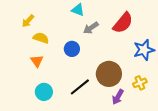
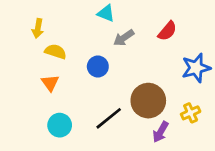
yellow arrow: (28, 21) -> (38, 28), turned -32
red semicircle: (123, 23) -> (167, 31), size x0.7

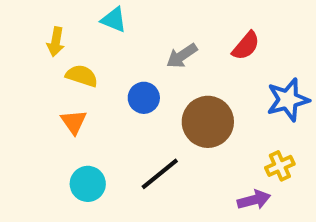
cyan triangle: (106, 13) -> (114, 20), moved
brown circle: (148, 101) -> (208, 122), moved
purple arrow: (161, 132) -> (254, 200), moved, turned -135

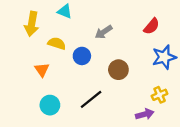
yellow arrow: (56, 42) -> (32, 24), size x1.5
red semicircle: (246, 46) -> (152, 26), moved
yellow semicircle: (82, 76) -> (57, 43), moved
brown circle: (208, 122) -> (118, 70), size x0.7

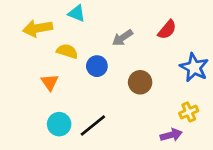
yellow arrow: (32, 24) -> (38, 28), turned 70
red semicircle: (152, 26) -> (167, 30), moved
blue star: (164, 57) -> (194, 67), turned -30
black line: (91, 99) -> (93, 125), moved

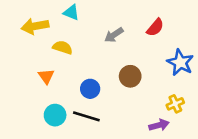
blue circle: (97, 66) -> (90, 89), moved
black line: (93, 125) -> (86, 116), turned 56

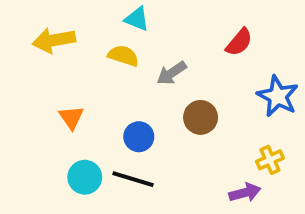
cyan triangle: (71, 12) -> (137, 19), moved
gray arrow: (114, 35) -> (172, 73), moved
yellow semicircle: (63, 47) -> (123, 56), moved

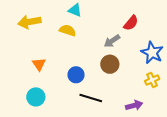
gray arrow: (172, 73) -> (112, 41), moved
yellow cross: (270, 160) -> (152, 80), moved
cyan circle: (85, 177) -> (36, 97), moved
black line: (133, 179) -> (91, 98), moved

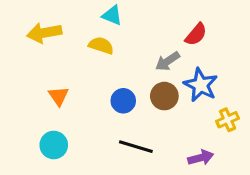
blue star: (152, 53) -> (201, 85), moved
blue circle: (76, 75) -> (123, 101), moved

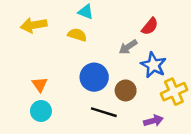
orange triangle: (58, 96) -> (40, 84), moved
brown circle: (164, 96) -> (126, 90), moved
blue circle: (123, 101) -> (94, 77), size x1.5
yellow cross: (228, 120) -> (174, 92), size x1.5

